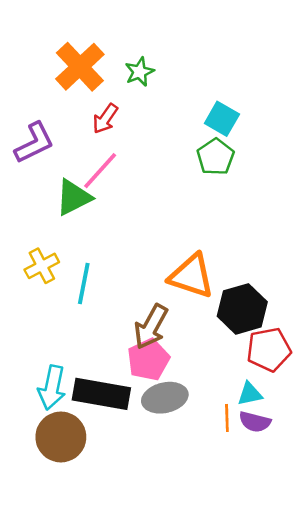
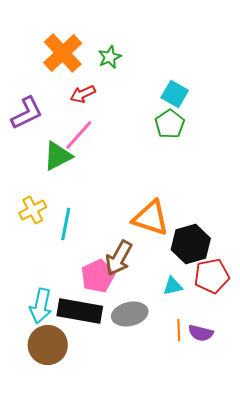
red arrow: (105, 119) -> (83, 94), turned 30
pink pentagon: (148, 360) -> (98, 276), moved
cyan triangle: (250, 394) -> (173, 286), moved

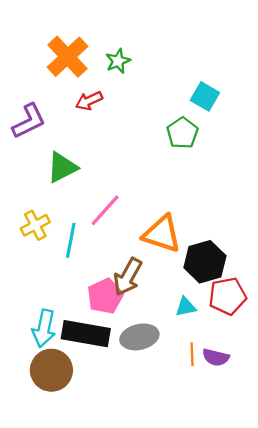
cyan square: (175, 94) -> (205, 96), moved
pink line: (79, 135) -> (105, 210), moved

